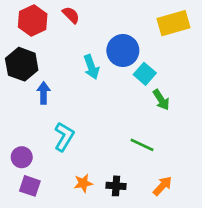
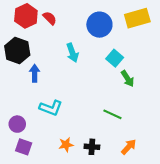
red semicircle: (71, 15) -> (50, 18), moved
blue circle: (123, 51) -> (99, 25), moved
cyan L-shape: (64, 137) -> (51, 108), turned 80

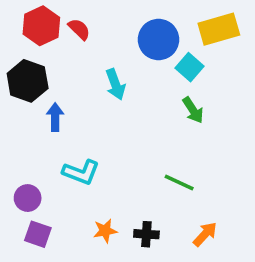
cyan square: (115, 58) -> (189, 67), moved
green arrow: (128, 79) -> (193, 110), moved

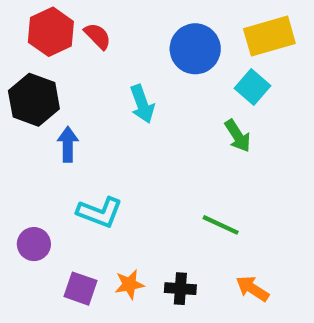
cyan square: (189, 67) -> (252, 87), moved
purple square: (38, 234) -> (81, 289), moved
orange arrow: (205, 234) -> (252, 289), turned -100

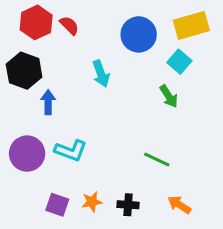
purple circle: (34, 244) -> (27, 154), moved, size x1.5

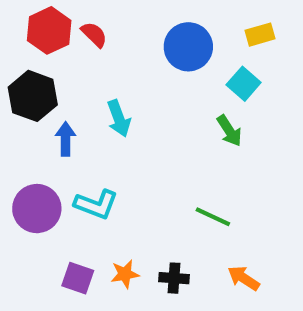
yellow rectangle: (191, 25) -> (260, 35), size x0.6
cyan arrow: (101, 74) -> (119, 118), moved

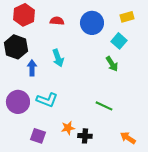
red semicircle: (94, 35) -> (57, 21), moved, turned -40
orange star: (125, 274) -> (68, 128), moved
orange arrow: (244, 278) -> (128, 138), moved

